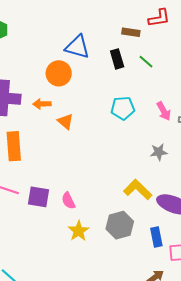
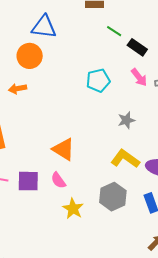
black rectangle: (117, 59) -> (137, 47), moved, turned -30
orange triangle: (65, 122) -> (64, 149), moved, size x1.4
gray star: (159, 152) -> (126, 120), moved

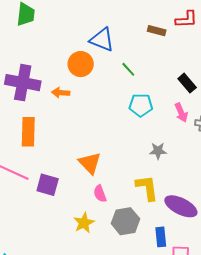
green line: (114, 31) -> (128, 69), moved
yellow L-shape: (125, 159) -> (147, 188), turned 32
pink semicircle: (58, 180) -> (100, 194), moved

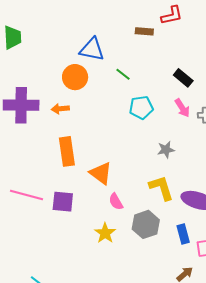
orange rectangle: (28, 132) -> (67, 151), moved

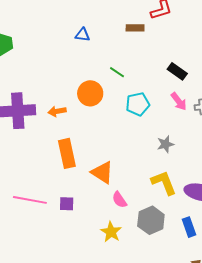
blue triangle: (92, 49) -> (83, 35), moved, size x0.6
orange circle: (75, 77) -> (90, 93), moved
purple square: (63, 202) -> (67, 204), size x0.7

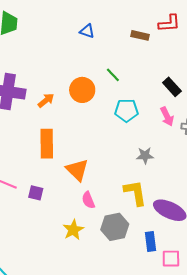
orange arrow: (57, 111) -> (46, 100), turned 138

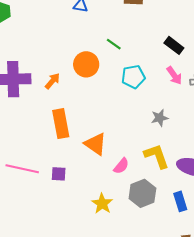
pink semicircle: (88, 200) -> (121, 166), moved, turned -108

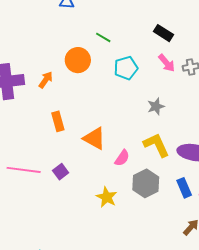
orange rectangle: (61, 124) -> (58, 121), size x0.7
purple square: (59, 174) -> (61, 172), turned -35

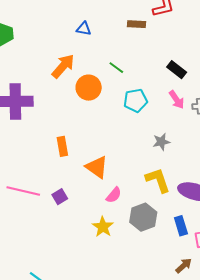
orange arrow: (46, 80) -> (63, 66), moved, size x1.5
pink semicircle: (122, 158) -> (114, 195), moved

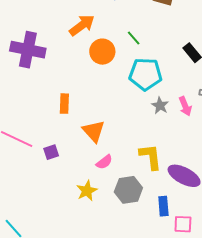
cyan pentagon: (136, 100) -> (145, 74), size x1.4
pink arrow: (177, 100) -> (185, 106), moved
gray star: (161, 142) -> (160, 106), moved, turned 30

